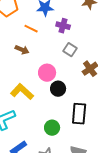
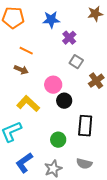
purple cross: (63, 26) -> (69, 38), turned 32
orange line: (31, 29) -> (26, 51), moved
brown arrow: (22, 50) -> (21, 70), moved

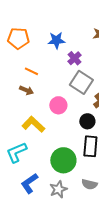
gray square: (76, 62) -> (81, 82), size x1.6
black circle: (64, 101) -> (87, 121), moved
green circle: (58, 140) -> (63, 160), size x1.6

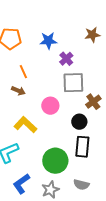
orange line: (31, 71) -> (23, 72), turned 40
gray square: (81, 82) -> (73, 83), turned -35

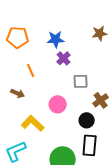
purple cross: (66, 59) -> (64, 58), moved
gray square: (73, 83) -> (81, 81), size x0.7
brown arrow: (18, 91) -> (18, 93), moved

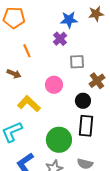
blue star: (56, 39) -> (69, 20), moved

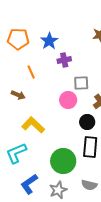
blue star: (69, 20) -> (49, 41), moved, turned -30
purple cross: (60, 39) -> (64, 60), turned 32
pink circle: (54, 85) -> (68, 100), moved

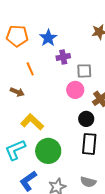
gray square: (81, 83) -> (84, 71), moved
pink circle: (68, 100) -> (75, 90), moved
green circle: (63, 161) -> (48, 151), moved

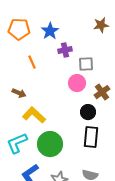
brown arrow: (17, 92) -> (19, 93), moved

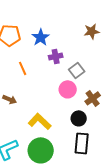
gray square: (86, 64) -> (77, 70), turned -35
yellow L-shape: (34, 115) -> (40, 121), moved

